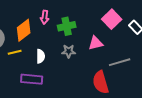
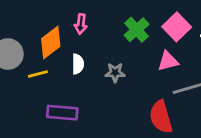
green cross: (67, 26) -> (137, 30), moved, turned -30
pink triangle: (96, 43) -> (168, 61), moved
white semicircle: (41, 56) -> (78, 64), moved

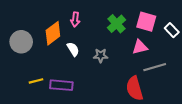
pink square: (177, 27) -> (146, 22), turned -30
white semicircle: (78, 64) -> (73, 49), turned -32
yellow line: (38, 74) -> (36, 81), moved

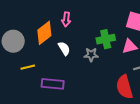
green cross: (117, 24) -> (106, 39), moved, turned 30
yellow line: (36, 81) -> (28, 67), moved

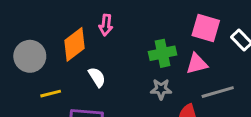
white semicircle: (64, 48) -> (97, 77), moved
gray star: (91, 55) -> (161, 89), moved

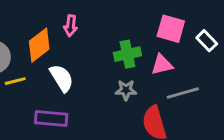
white semicircle: (97, 77) -> (62, 78), size x1.4
yellow line: (51, 94) -> (15, 81), moved

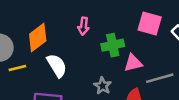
pink arrow: (71, 26) -> (83, 26), moved
pink triangle: (162, 65) -> (133, 63), moved
gray star: (126, 90) -> (103, 86), moved, turned 30

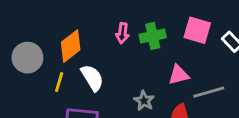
green cross: (113, 45) -> (153, 36), moved
yellow line: (17, 68) -> (59, 82), moved, turned -60

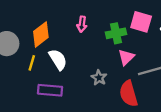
green cross: (153, 36) -> (116, 33), moved
pink triangle: (179, 75) -> (126, 57), turned -30

